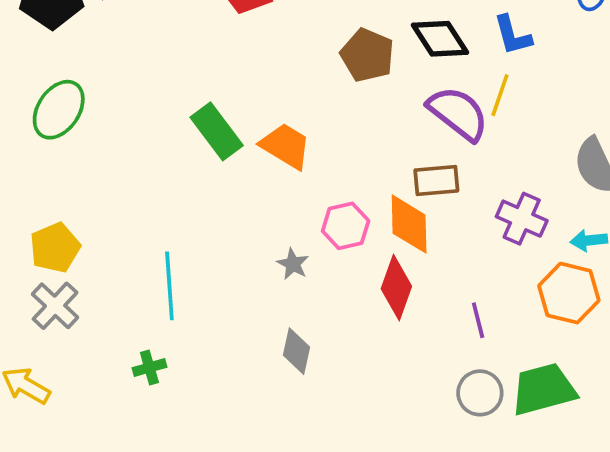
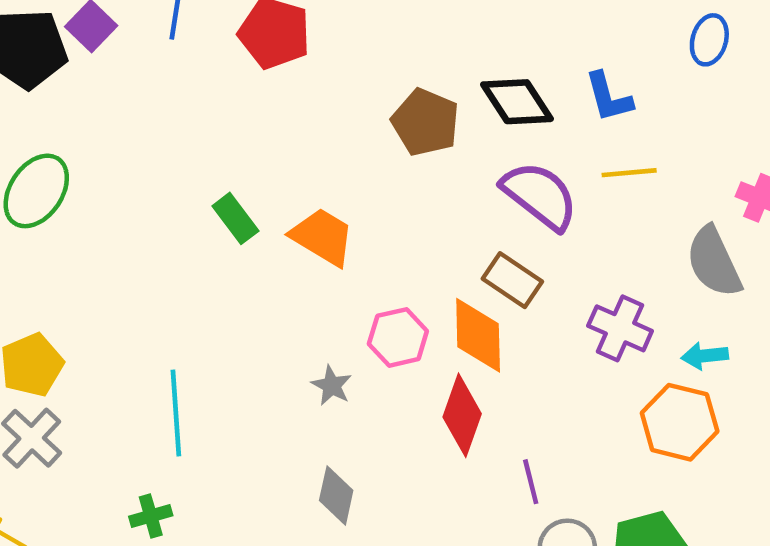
yellow line: (500, 95) -> (629, 173), moved, turned 66
green rectangle: (217, 131) -> (235, 218), size x0.7
brown rectangle: (436, 180) -> (512, 280), turned 39
purple line: (478, 320) -> (531, 482), moved

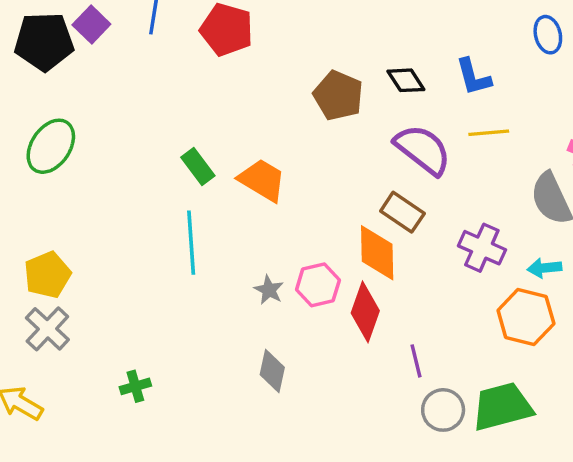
blue ellipse: (709, 40) -> (548, 35), turned -30
black diamond: (517, 102) -> (406, 80), size x0.7
pink hexagon: (398, 337) -> (318, 285), moved
cyan line: (176, 413) -> (191, 243), moved

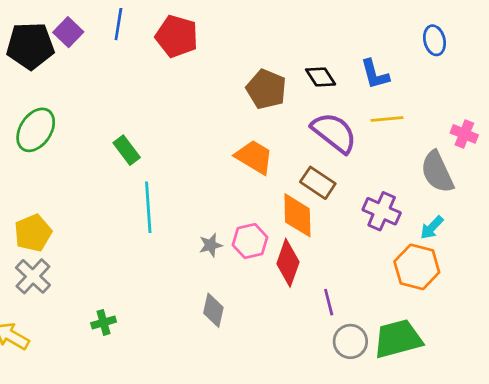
green rectangle: (198, 167) -> (127, 150), moved
orange trapezoid: (262, 180) -> (254, 157), moved
cyan arrow: (544, 268) -> (432, 228), turned -40
gray star: (269, 290) -> (211, 245), turned 30

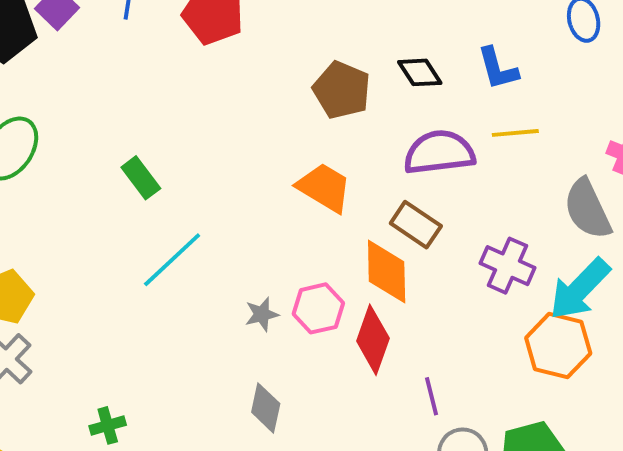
purple semicircle: (334, 133) -> (439, 152), turned -45
cyan line: (148, 207) -> (172, 260), turned 51
cyan arrow: (432, 228) -> (580, 289), size x1.8

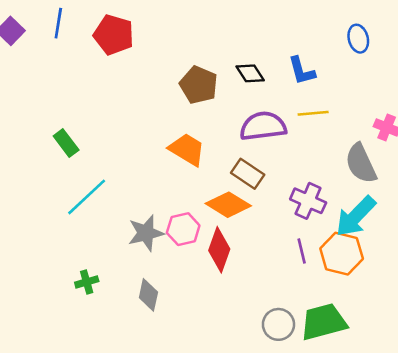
orange diamond: (387, 271) -> (228, 205), turned -57
gray star: (262, 314) -> (146, 233), size x1.6
purple line: (431, 396) -> (302, 251), moved
green cross: (108, 425) -> (87, 282), moved

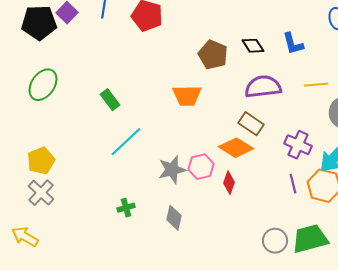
yellow line: (313, 113) -> (316, 85), moved
orange trapezoid: (187, 149) -> (187, 96), moved, turned 148
red diamond: (219, 250) -> (229, 183), size x0.7

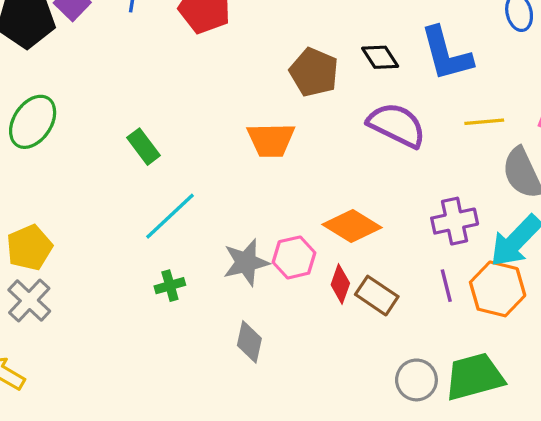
blue L-shape: (293, 44) -> (446, 54), size x1.5
purple semicircle: (263, 87) -> (397, 125), turned 33
brown rectangle: (251, 124) -> (377, 296), moved
purple cross: (298, 145) -> (455, 221), turned -36
green cross: (126, 208) -> (170, 286), moved

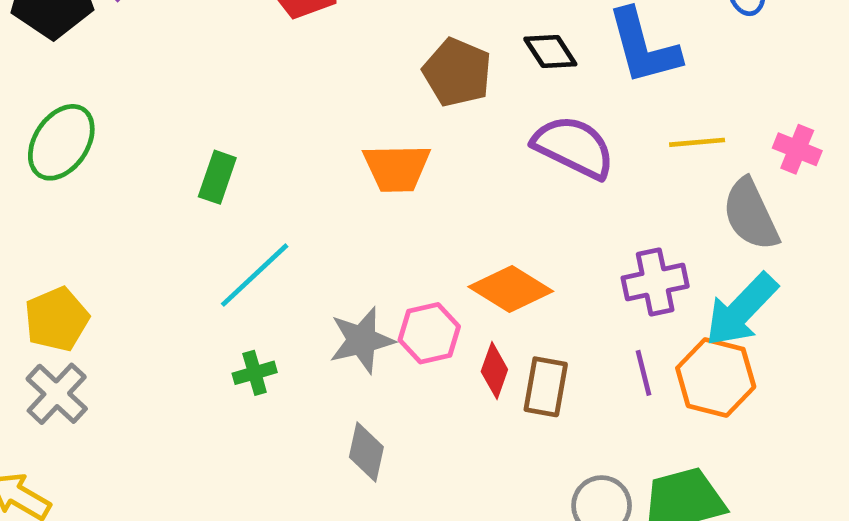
green rectangle: (143, 147) -> (217, 177), turned 56
brown rectangle: (377, 296) -> (546, 387), turned 66

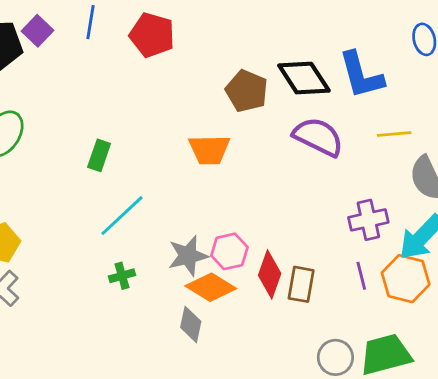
black diamond: (550, 51) -> (304, 78), size x1.6
orange diamond: (511, 289) -> (211, 287), moved
red diamond: (494, 371) -> (270, 274), size x1.4

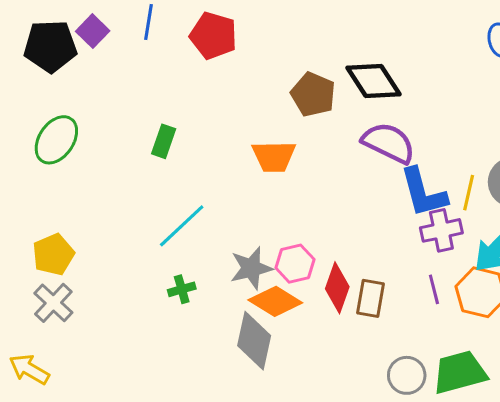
blue L-shape: (361, 75) -> (423, 193), moved
yellow line: (394, 134) -> (469, 193), moved, turned -72
green rectangle: (99, 155) -> (164, 141), moved
gray diamond: (191, 324) -> (254, 341), size x1.5

